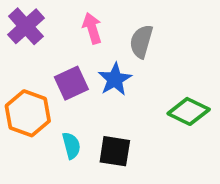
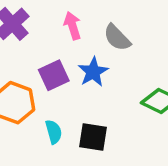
gray semicircle: (141, 41) -> (117, 38), turned -60

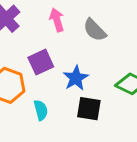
blue star: (93, 72) -> (76, 78), moved
black square: (93, 137) -> (89, 109), moved

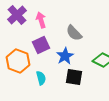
pink arrow: (57, 20) -> (41, 20), moved
gray semicircle: (95, 30) -> (74, 33), moved

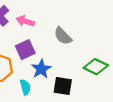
pink arrow: (41, 20) -> (25, 21), turned -56
blue star: (65, 56) -> (41, 69), moved

